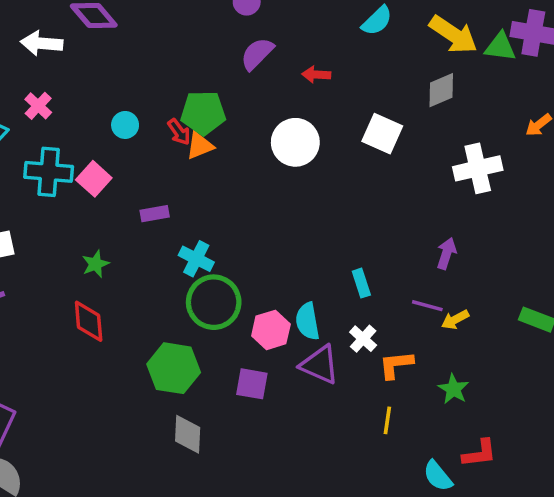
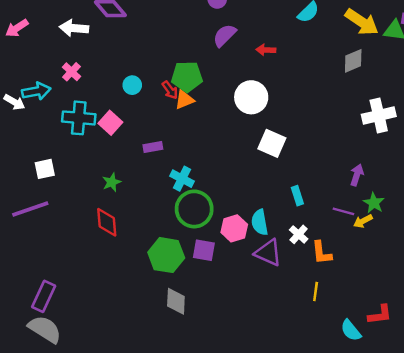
white square: (382, 134) -> (272, 143), moved
orange L-shape: (396, 365) -> (322, 253), turned -90
purple square: (252, 384) -> (204, 250), moved
green star: (453, 389) -> (374, 203), moved

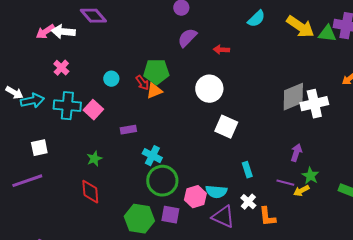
pink arrow: (17, 28) -> (45, 32), moved
gray diamond: (353, 61) -> (293, 97), moved, size x1.4
cyan arrow: (36, 91) -> (32, 101), moved
cyan semicircle: (260, 222) -> (216, 192), turned -75

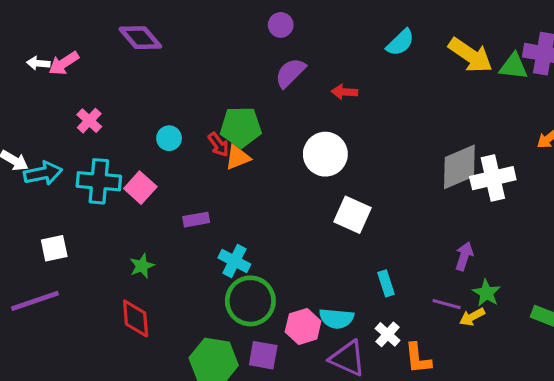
white arrow: (63, 32) -> (38, 63), moved, size x0.6

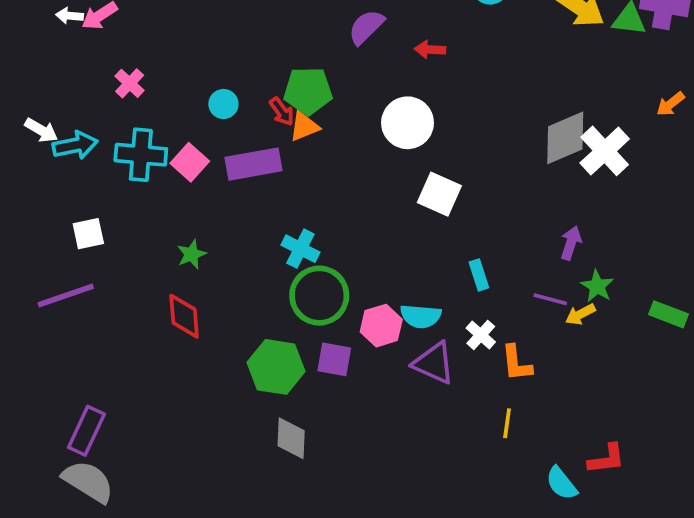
white cross: (493, 178) -> (605, 151), turned -30
purple rectangle: (196, 220) -> (254, 164), moved, size x1.8

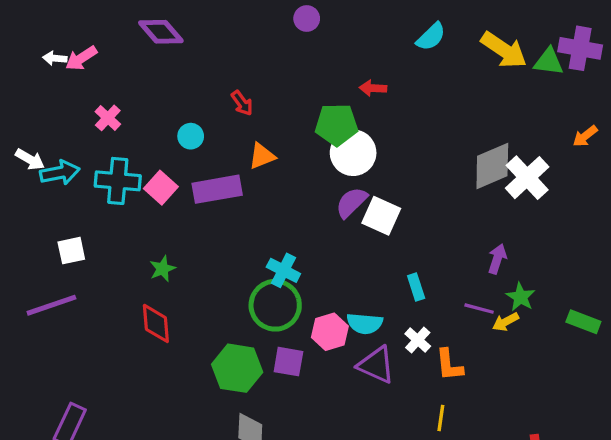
purple semicircle: (366, 27) -> (351, 202), moved
green pentagon: (308, 91) -> (337, 125), moved
red arrow: (282, 112) -> (242, 103), moved
cyan cross: (300, 249) -> (283, 270), moved

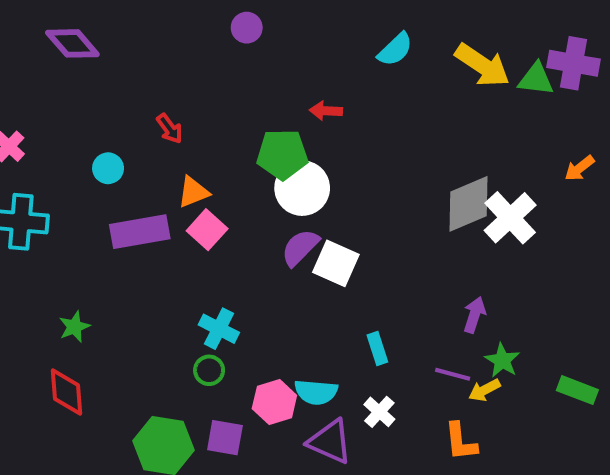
pink square: (161, 188) -> (207, 230), moved
green circle: (275, 305) -> (209, 370), size x0.5
orange L-shape: (449, 365) -> (461, 442), moved

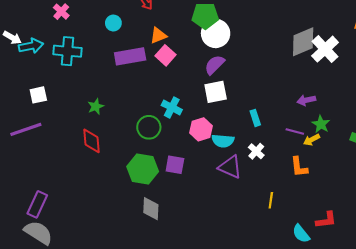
white square: (336, 263) -> (216, 92), moved, turned -35
purple arrow: (474, 315) -> (306, 100), turned -120
green circle: (209, 370) -> (149, 127), moved, size x1.5
pink hexagon: (274, 402) -> (201, 129), moved

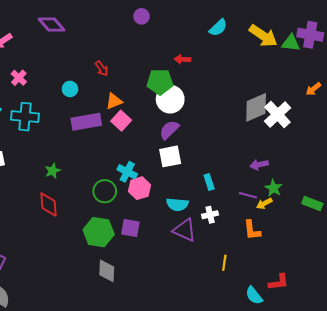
pink hexagon: (201, 129) -> (140, 188), moved
white cross: (256, 151) -> (210, 215), turned 35

